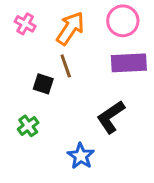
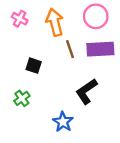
orange arrow: (70, 28) -> (55, 22), turned -48
brown line: (66, 66) -> (70, 49), moved

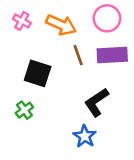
orange arrow: (55, 22) -> (61, 25), turned 128
black square: (34, 66) -> (38, 73), size x1.5
blue star: (63, 122) -> (85, 136), moved

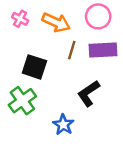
brown line: (78, 55) -> (72, 50), turned 36
green cross: (24, 110) -> (22, 101), size x1.6
blue star: (85, 136) -> (63, 125), moved

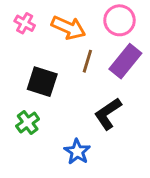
purple rectangle: (103, 50) -> (125, 61), turned -48
green cross: (22, 101) -> (28, 122), size x0.7

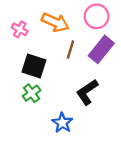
pink cross: (25, 23) -> (20, 29), moved
green cross: (28, 122) -> (32, 93), moved

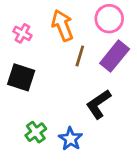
orange arrow: (55, 22) -> (62, 25), turned -136
black square: (34, 66) -> (21, 77), moved
green cross: (32, 93) -> (36, 132), moved

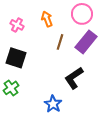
orange arrow: (62, 25) -> (47, 19), size x0.7
green cross: (36, 132) -> (11, 88), moved

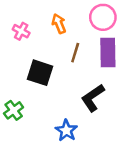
purple rectangle: (86, 42) -> (108, 53), turned -40
black square: (16, 58) -> (40, 73), moved

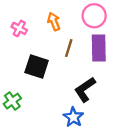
blue star: (66, 130) -> (73, 117), moved

